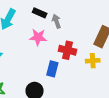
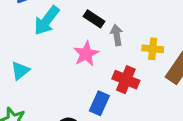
pink star: (38, 37) -> (86, 54), turned 30
yellow cross: (93, 61) -> (153, 49), moved

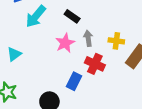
gray arrow: (117, 35) -> (88, 38), moved

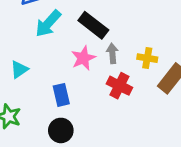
black rectangle: (72, 16) -> (93, 25), size x1.5
blue rectangle: (74, 81) -> (61, 95), moved, turned -42

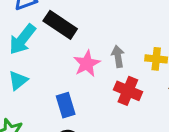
cyan arrow: (48, 23) -> (22, 39), moved
black rectangle: (93, 25) -> (60, 25), moved

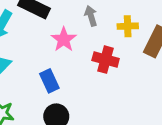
gray arrow: (118, 56) -> (91, 16), moved

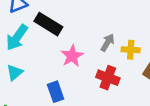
gray arrow: (91, 16) -> (108, 43), moved, turned 42

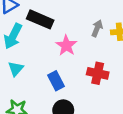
red cross: (108, 78) -> (98, 73), moved

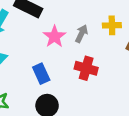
gray arrow: (97, 28) -> (81, 34), moved

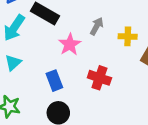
gray arrow: (81, 34) -> (97, 26), moved

